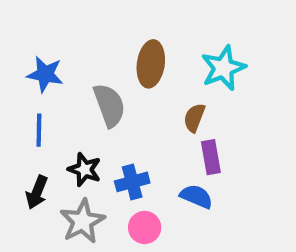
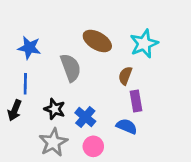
brown ellipse: (151, 64) -> (97, 41), turned -68
blue cross: (132, 182) -> (85, 117), turned -35
black arrow: (37, 192) -> (15, 110), moved

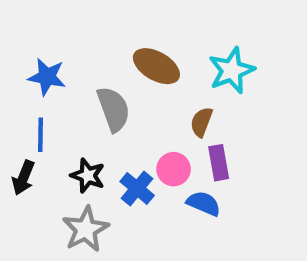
pink circle: (93, 146) -> (174, 169), moved

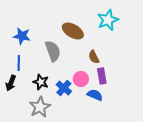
cyan star: (232, 70) -> (108, 20), moved
brown semicircle: (201, 122) -> (94, 57), turned -48

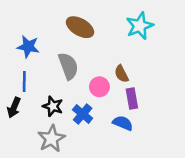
brown ellipse: (73, 31) -> (80, 27), moved
pink circle: (81, 79) -> (99, 87), moved

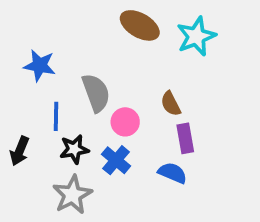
brown ellipse: (80, 27) -> (140, 25), moved
blue line: (24, 82) -> (56, 116), moved
pink circle: (99, 87) -> (125, 122), moved
black star: (53, 106) -> (74, 149), turned -30

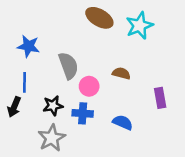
brown semicircle: (171, 104) -> (121, 73), turned 132
blue line: (56, 116) -> (25, 82), moved
purple rectangle: (185, 138) -> (160, 98), moved
blue cross: (116, 160) -> (83, 113), turned -36

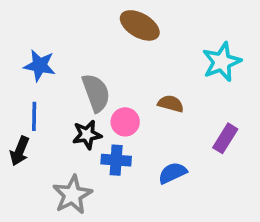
cyan star: (139, 26) -> (222, 62), moved
purple rectangle: (160, 98) -> (225, 138), turned 42
black star: (53, 106) -> (87, 135), moved
blue semicircle: (123, 122) -> (173, 173), turned -48

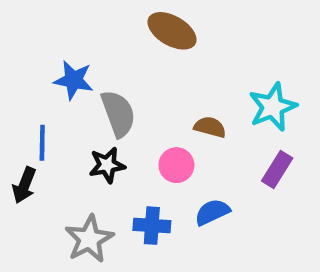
cyan star: (222, 62) -> (273, 107), moved
blue star: (40, 65) -> (74, 80), moved
pink circle: (125, 122) -> (176, 165), moved
blue cross: (116, 160) -> (152, 226), moved

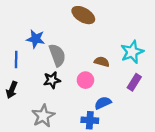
blue line: (42, 143) -> (16, 59), moved
blue cross: (152, 226) -> (90, 120), moved

